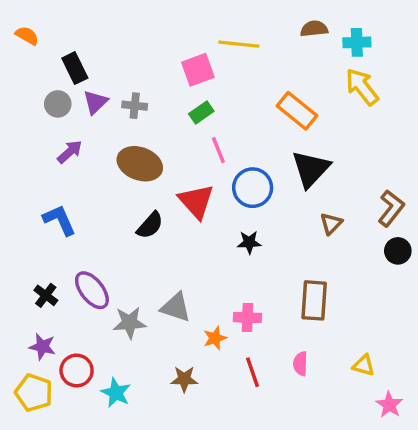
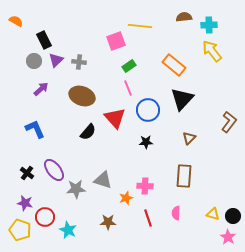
green rectangle: (201, 112) -> (129, 66), moved
brown triangle: (331, 224) -> (189, 138), moved
black circle: (398, 251) -> (233, 216), moved

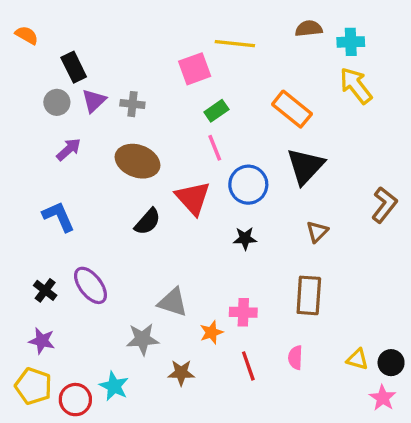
gray star: (76, 189) -> (143, 339), moved
red circle: (45, 217) -> (75, 400), moved

